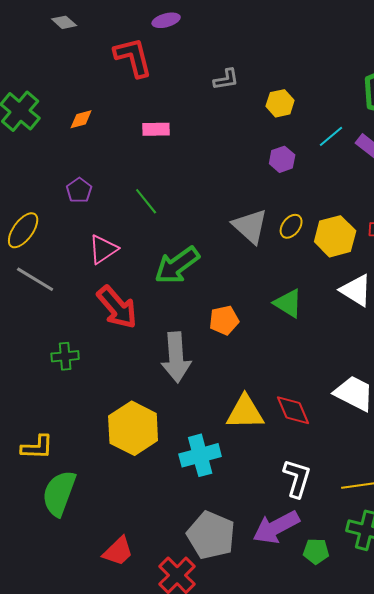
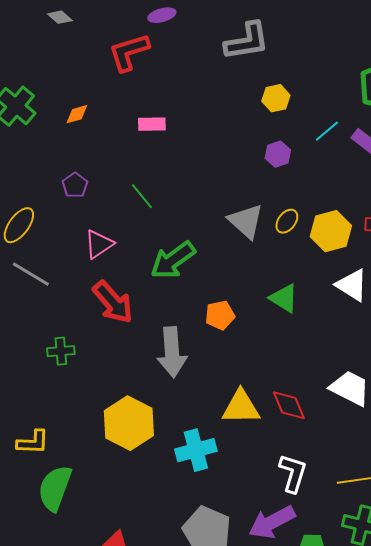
red L-shape: (133, 57) -> (129, 52), turned -93
gray L-shape: (226, 79) -> (247, 41), moved, size x1.8

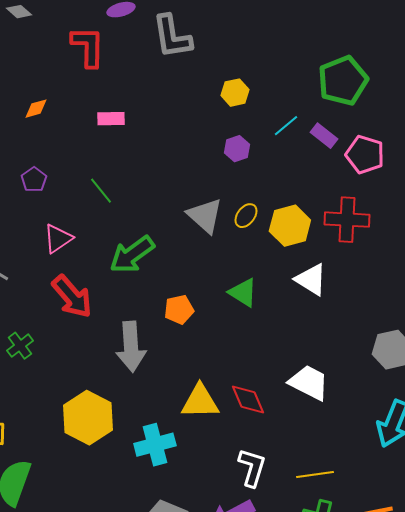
gray L-shape: (247, 41) -> (172, 37), moved, turned 90
red L-shape: (129, 52) -> (88, 47), turned 108
green cross: (61, 351) -> (20, 346), turned -32

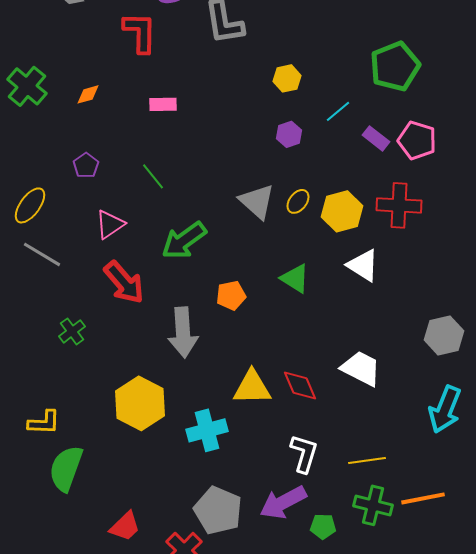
purple rectangle: (324, 136) -> (376, 138), moved

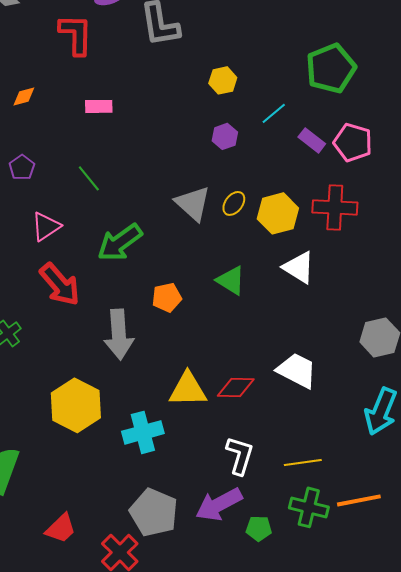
red diamond: (300, 385) -> (236, 387), turned -66

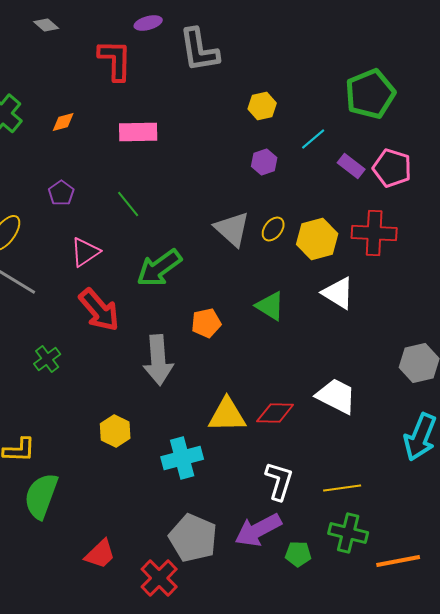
pink rectangle: (99, 106) -> (138, 132), size x1.4
yellow hexagon: (76, 405) -> (115, 431), size x0.6
orange line: (359, 500) -> (398, 561), moved

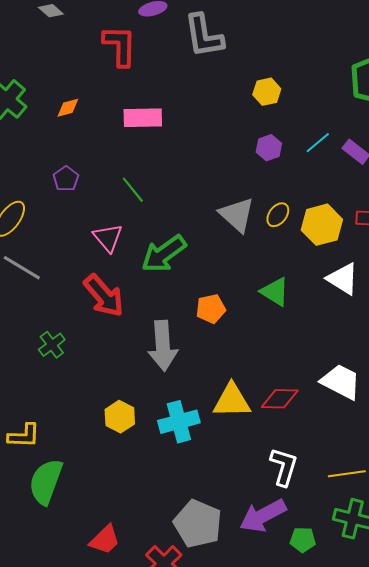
cyan line: (313, 139) -> (318, 143), moved
pink triangle: (85, 252) -> (108, 238), moved, turned -36
cyan cross: (182, 458) -> (179, 422), moved

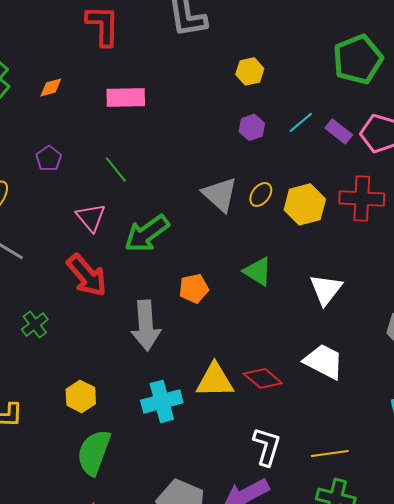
white triangle: (343, 279) -> (326, 289), moved, turned 36
red diamond: (280, 399) -> (263, 378), turned 39
yellow hexagon: (120, 417) -> (81, 396), moved
green semicircle: (46, 482) -> (94, 452), moved

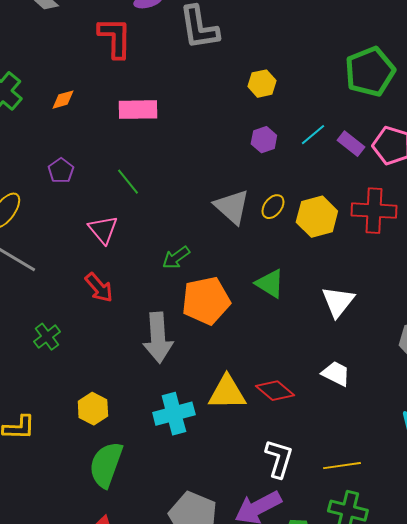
green arrow: (147, 233) -> (176, 258), moved, size x0.6
red arrow: (87, 275) -> (99, 288), size x0.7
orange pentagon: (194, 288) -> (206, 301), size x1.6
white trapezoid: (324, 361) -> (336, 374), size x0.7

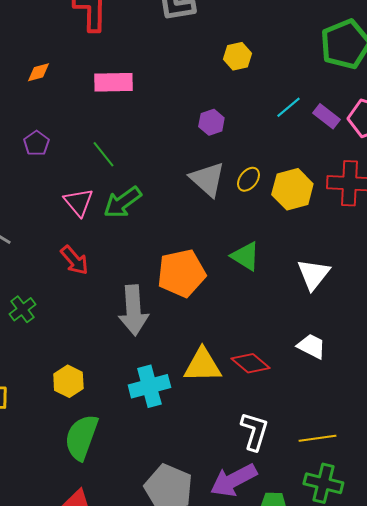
purple hexagon: (264, 140) -> (211, 122), moved
green arrow: (176, 258) -> (122, 202), moved, size x1.4

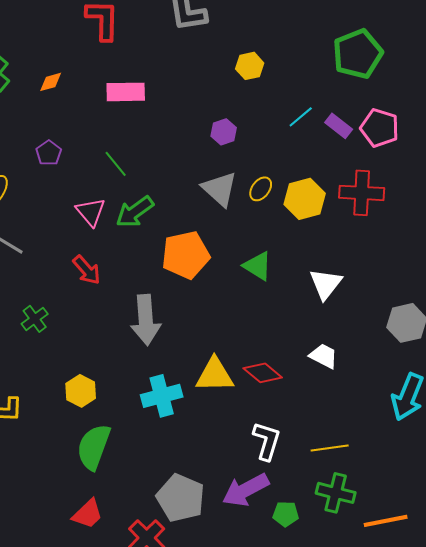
orange pentagon: (181, 273) -> (186, 255), moved

